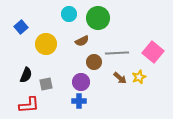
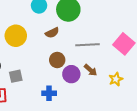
brown circle: (94, 62) -> (57, 60), moved
yellow star: (139, 77) -> (116, 79), moved
purple circle: (81, 82) -> (71, 74), moved

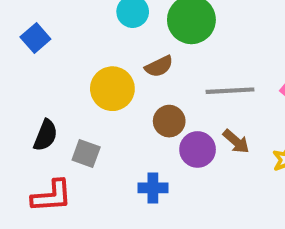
yellow circle: (16, 36) -> (112, 89), moved
gray square: (16, 76) -> (86, 154), turned 32

